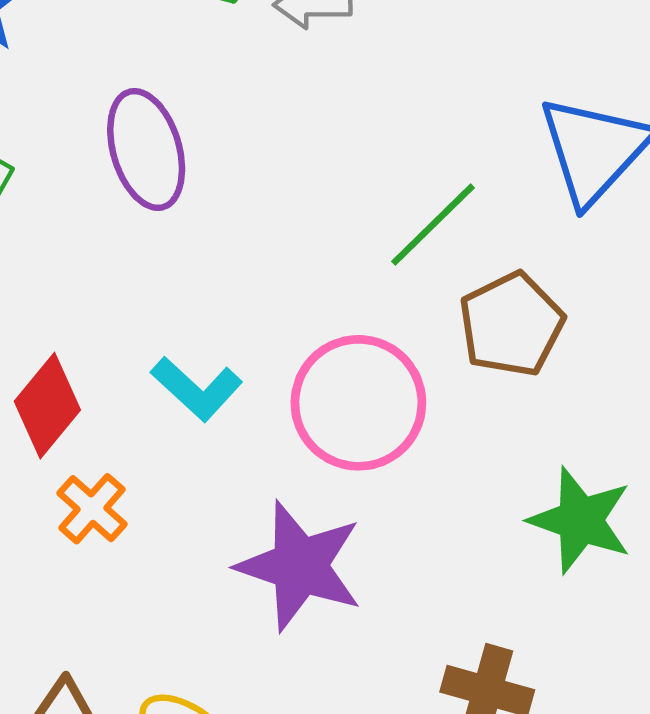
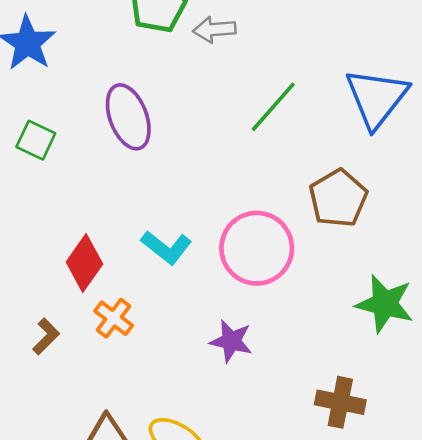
green line: (433, 225) -> (273, 107), moved
purple star: (300, 566) -> (231, 341), size x0.6

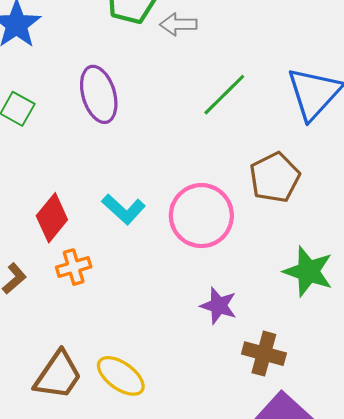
orange cross: (114, 318) -> (74, 267), turned 32
purple star: (231, 341) -> (219, 306), moved

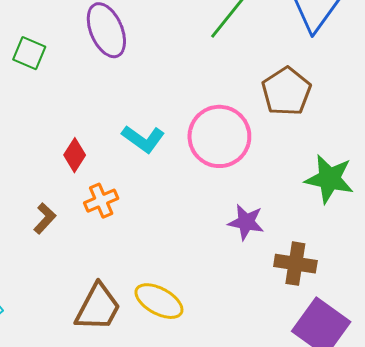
red diamond: (52, 218) -> (75, 155), size x0.7

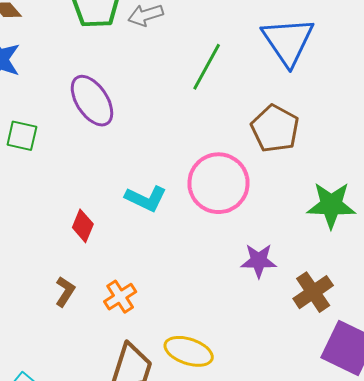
orange cross: (101, 201) -> (120, 297), moved
brown cross: (295, 264) -> (313, 292), turned -33

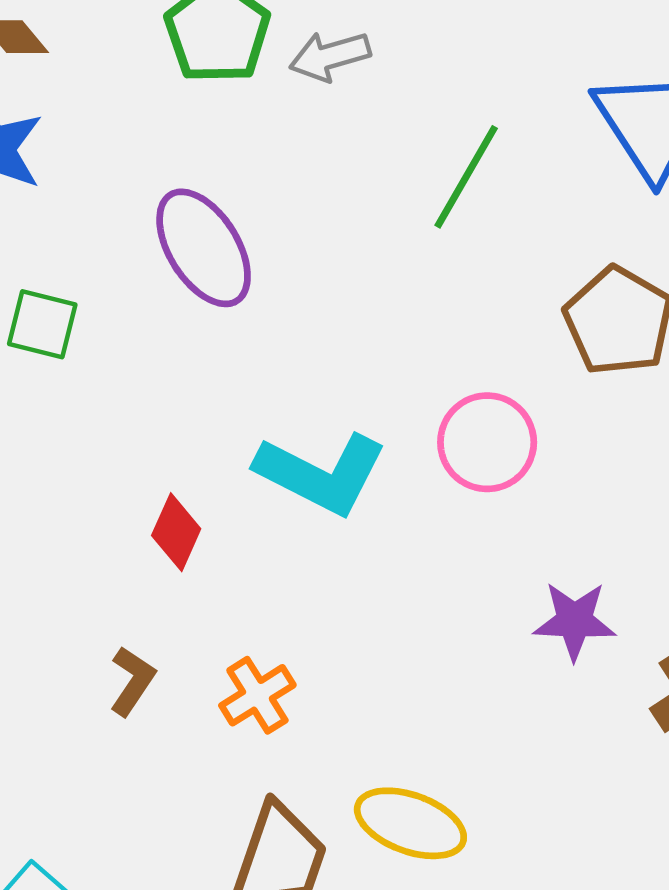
pink circle: (218, 183) -> (487, 442), size x0.7
cyan L-shape: (146, 199) -> (321, 473), size x1.4

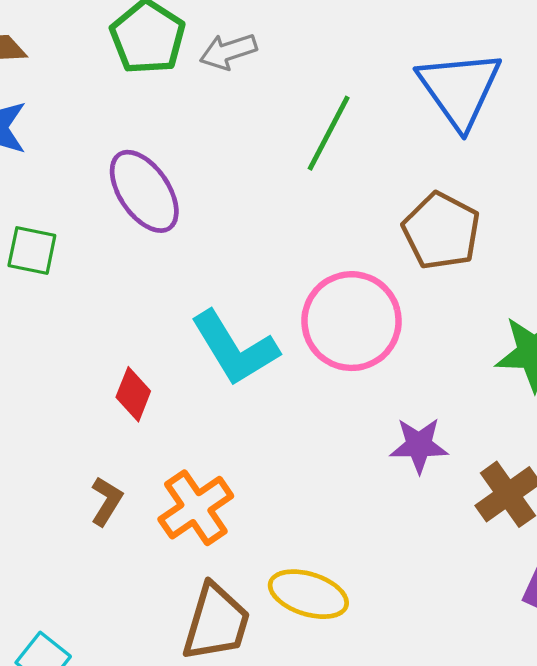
pink circle: (487, 442) -> (352, 321), size x1.4
cyan L-shape: (321, 473) -> (234, 348), turned 34
orange cross: (257, 695) -> (196, 508), size x1.4

